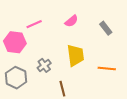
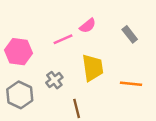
pink line: (34, 24) -> (63, 39), moved

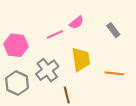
gray cross: (54, 80) -> (47, 70), size x1.5

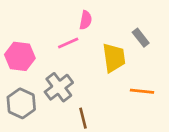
pink semicircle: (77, 23) -> (86, 20), moved, turned -40
yellow trapezoid: (81, 59) -> (114, 58), moved

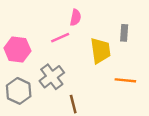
gray rectangle: (141, 38) -> (124, 33), turned 42

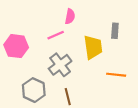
gray cross: (52, 77) -> (60, 65), moved
gray hexagon: (19, 91) -> (34, 90), moved

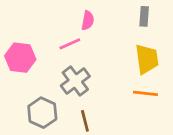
gray rectangle: (115, 31) -> (144, 16), moved
yellow trapezoid: (93, 47) -> (147, 59), moved

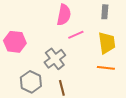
pink semicircle: (88, 20) -> (64, 15), size x1.5
pink line: (70, 44) -> (76, 35), moved

